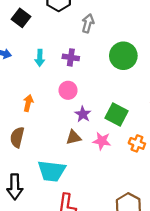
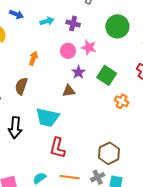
cyan arrow: (40, 58) -> (47, 21), turned -112
pink star: (102, 141) -> (89, 47), moved

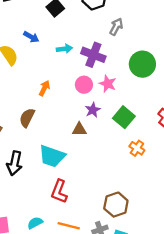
purple cross: (73, 23) -> (93, 55), size x1.5

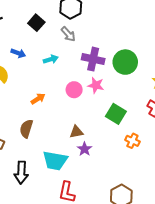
gray arrow: (116, 27) -> (68, 34), moved, turned 119
purple cross: (93, 55) -> (93, 59), moved
orange arrow: (44, 88) -> (38, 99), turned 40
purple star: (93, 110) -> (85, 149), moved

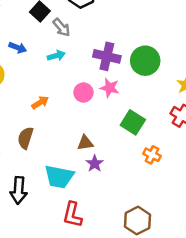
gray arrow: (68, 34) -> (61, 27), moved

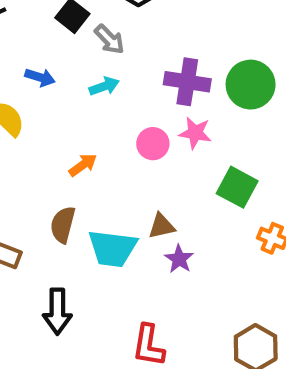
cyan trapezoid: (59, 177) -> (113, 248), moved

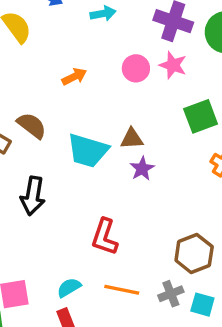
green square: (237, 187) -> (201, 116), turned 32
brown semicircle: (63, 225) -> (32, 125), moved, turned 104

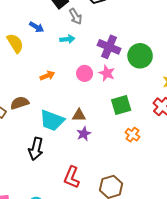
brown semicircle: (32, 125) -> (20, 103), turned -60
black arrow: (33, 196) -> (36, 149), moved
red L-shape: (105, 237) -> (72, 177), moved

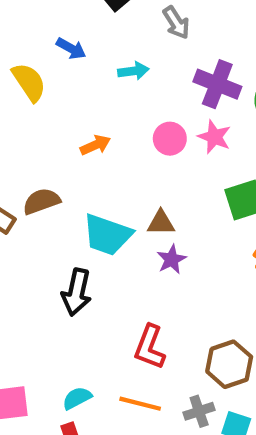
gray arrow: (76, 17) -> (176, 23), moved

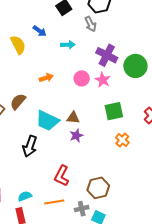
brown semicircle: (41, 201) -> (18, 102), turned -36
orange line: (140, 404) -> (54, 202), turned -30

